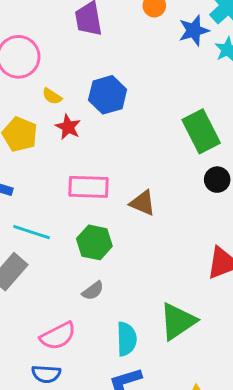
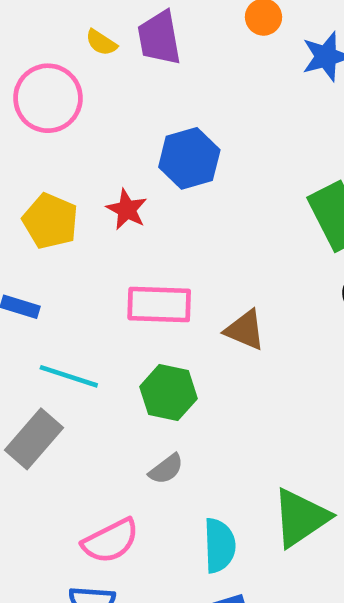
yellow semicircle: (52, 96) -> (101, 43), moved

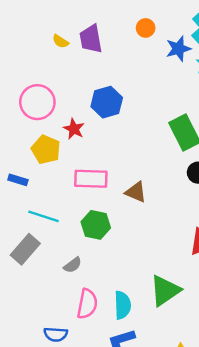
pink circle: (48, 98) -> (37, 102), moved
yellow pentagon: (50, 221) -> (46, 150), moved
gray semicircle: (166, 469) -> (73, 265), moved
pink semicircle: (111, 541) -> (87, 304), moved, turned -52

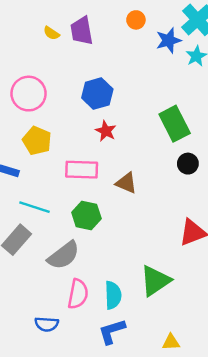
red star: (74, 129) -> (106, 131), moved
gray semicircle: (73, 265) -> (64, 255), size x1.8

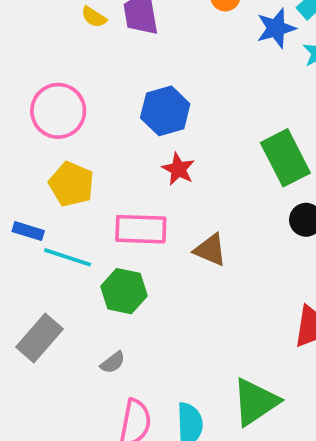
cyan line: (35, 207) -> (68, 257), moved
green hexagon: (86, 216) -> (124, 291), moved
gray semicircle: (64, 255) -> (113, 362), size x0.5

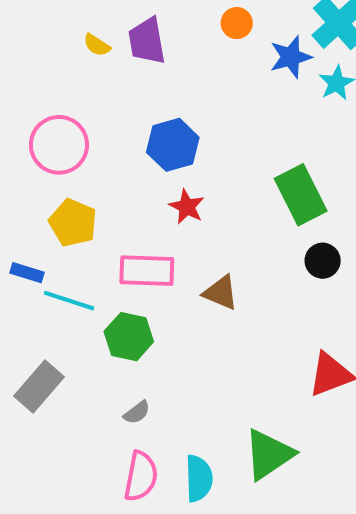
gray semicircle: (113, 362) -> (137, 412), moved

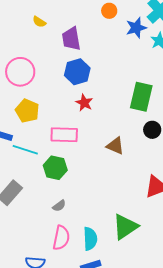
purple trapezoid: (147, 41) -> (71, 39), moved
green rectangle: (301, 195) -> (141, 97), turned 40
brown triangle: (221, 293) -> (115, 146), moved

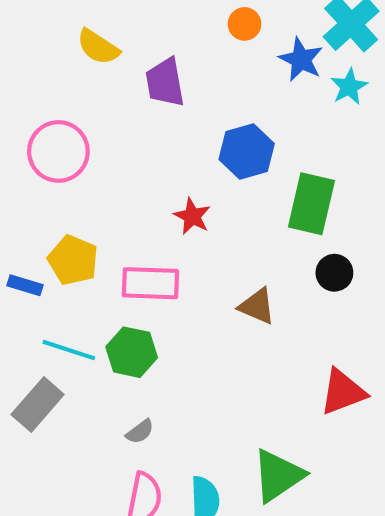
yellow semicircle: (39, 22) -> (98, 47), size x1.5
blue star: (136, 28) -> (301, 59), turned -30
blue hexagon: (77, 72) -> (247, 151), moved
yellow pentagon: (27, 111) -> (73, 260), moved
cyan line: (25, 150) -> (69, 350), moved

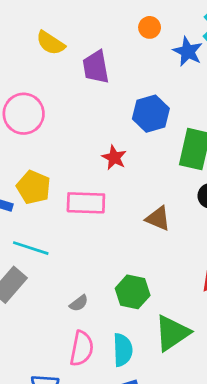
green hexagon: (132, 352) -> (133, 292), moved

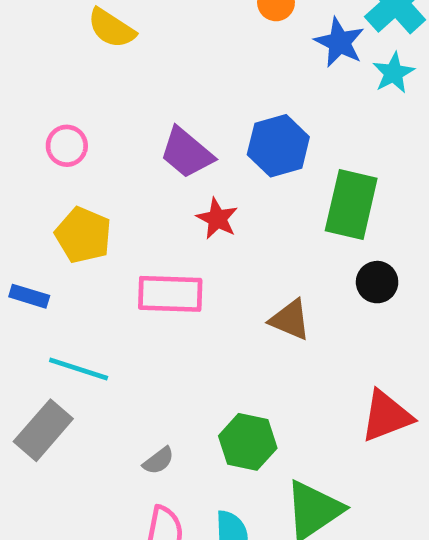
purple trapezoid: (96, 67) -> (187, 153), moved, turned -40
pink circle: (24, 114) -> (67, 146), size x0.6
yellow pentagon: (34, 187) -> (83, 235), moved

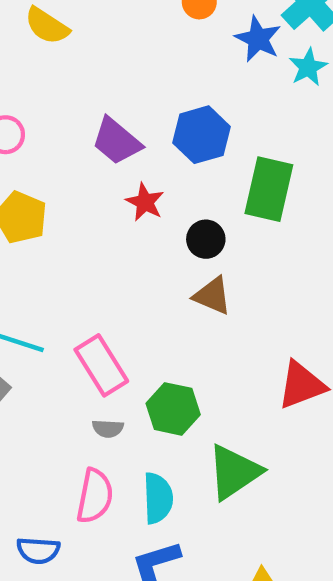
black circle: (377, 282) -> (206, 239), moved
pink rectangle: (170, 294) -> (101, 365), moved, turned 56
gray semicircle: (158, 461) -> (108, 429), moved, turned 40

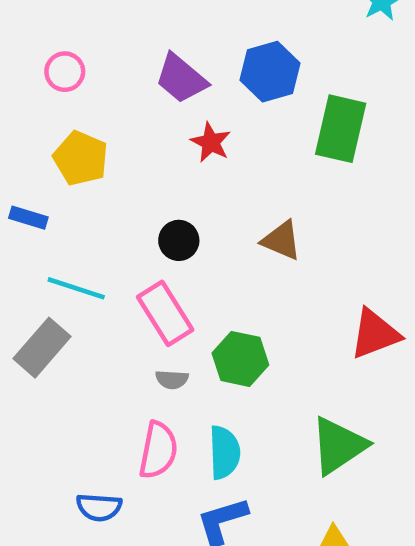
black circle: (206, 239) -> (179, 240), moved
green triangle: (234, 472) -> (338, 446), moved

